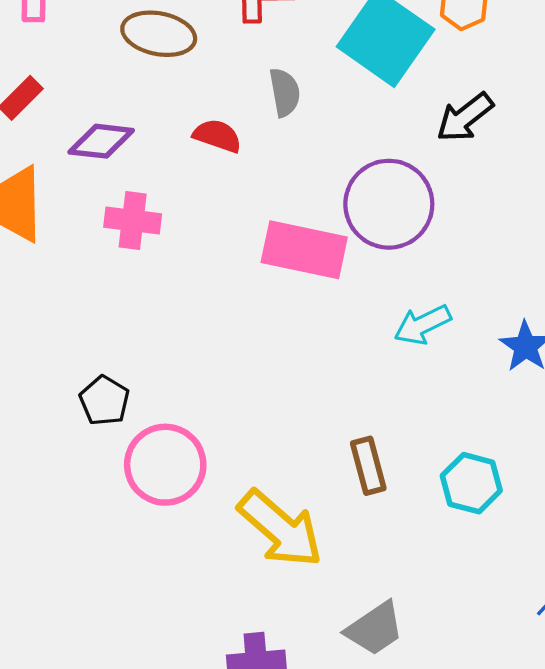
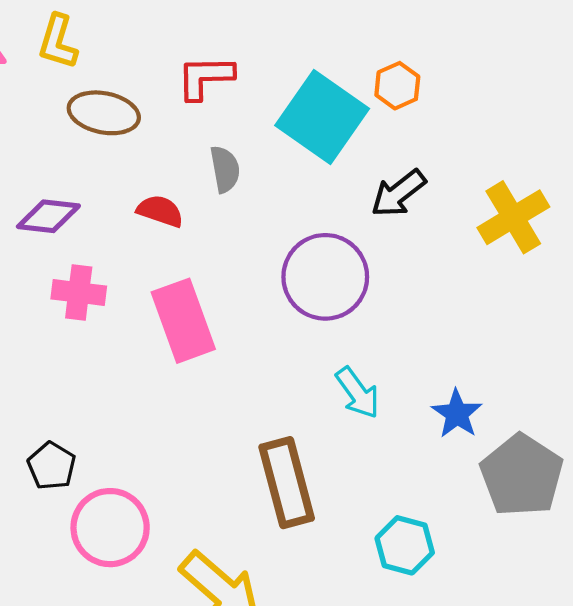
pink rectangle: (304, 250) -> (183, 321), moved, turned 58
cyan arrow: (422, 325) -> (358, 393), turned -100
brown rectangle: (368, 466) -> (287, 483), moved, size x1.6

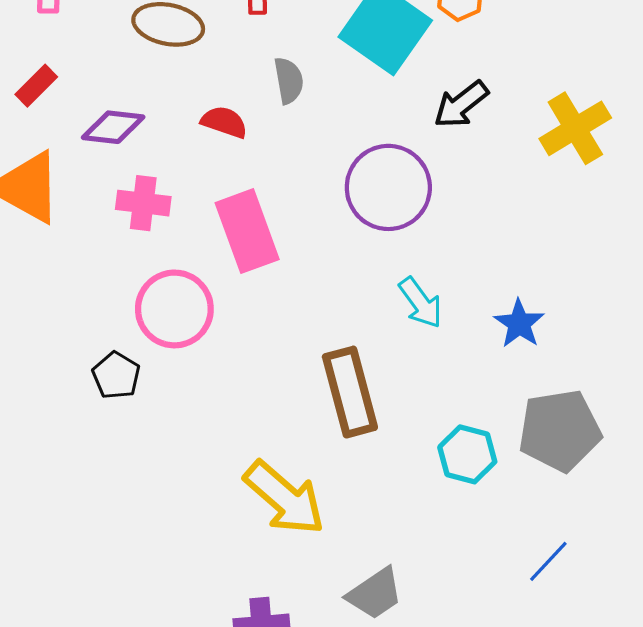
gray pentagon: (522, 475) -> (560, 430), moved, turned 30
pink circle: (110, 528) -> (174, 309), moved

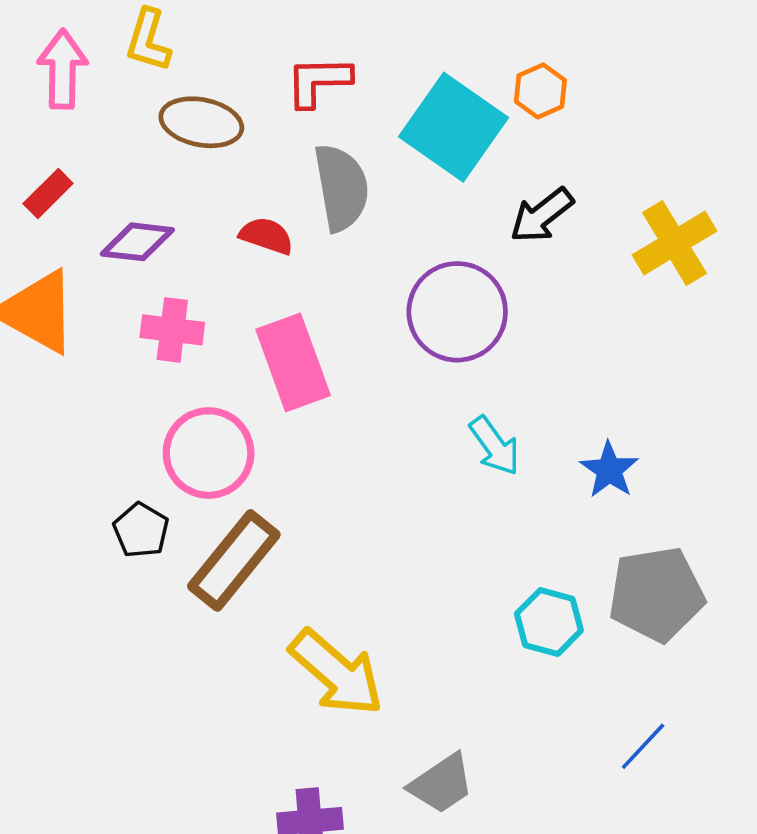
gray semicircle: (289, 80) -> (341, 187), size x1.6
brown rectangle: (350, 392) -> (234, 560), moved, turned 54

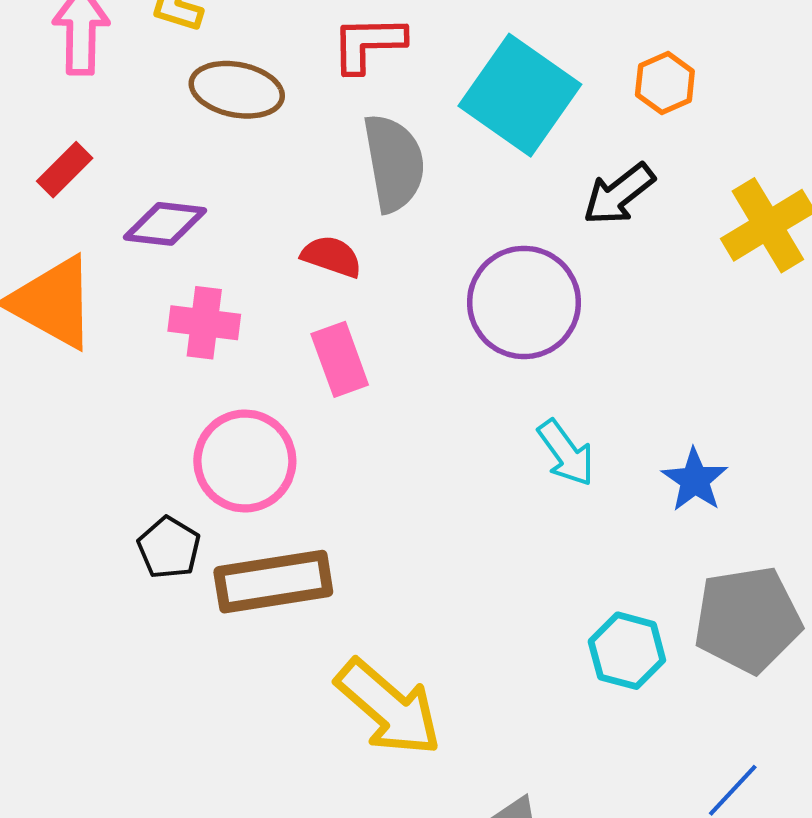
orange hexagon: (540, 91) -> (665, 83), moved
red semicircle: (266, 236) -> (332, 256), moved
pink rectangle: (293, 362) -> (340, 359), size x0.7
brown rectangle: (234, 560) -> (273, 582), turned 42

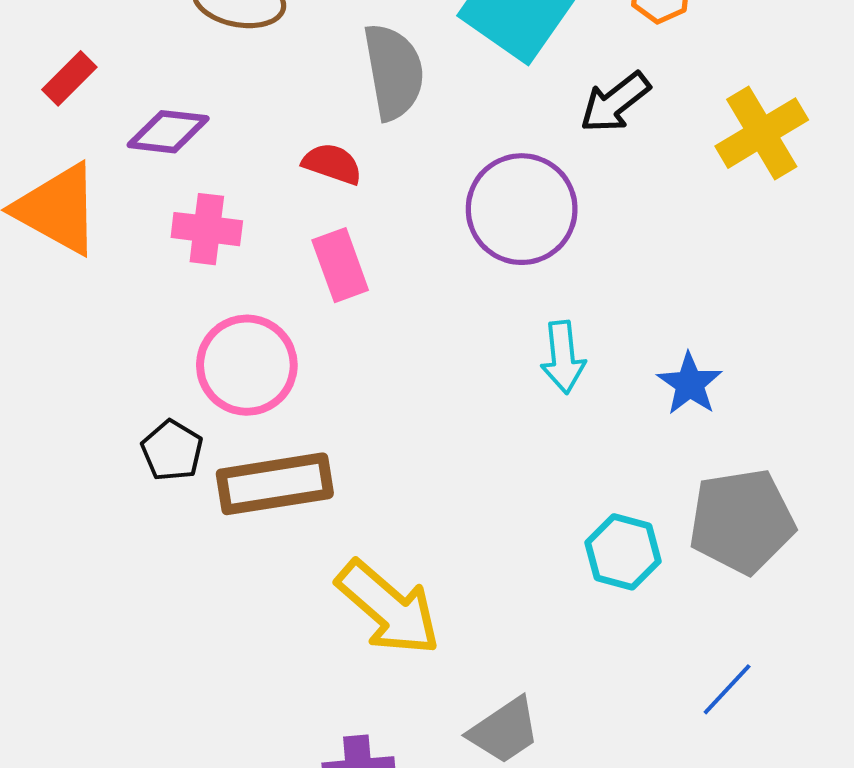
cyan arrow: (566, 453) -> (563, 357), turned 30

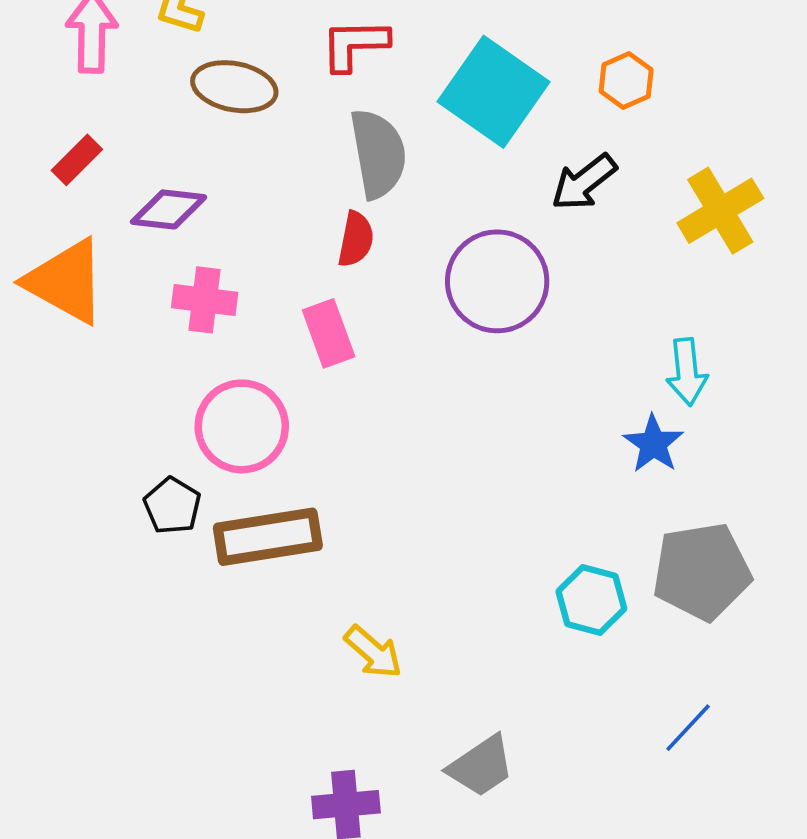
red semicircle: (332, 164) -> (356, 239), moved, turned 82
cyan arrow: (563, 357) -> (687, 372), moved
yellow arrow: (388, 608) -> (373, 652), size x0.6

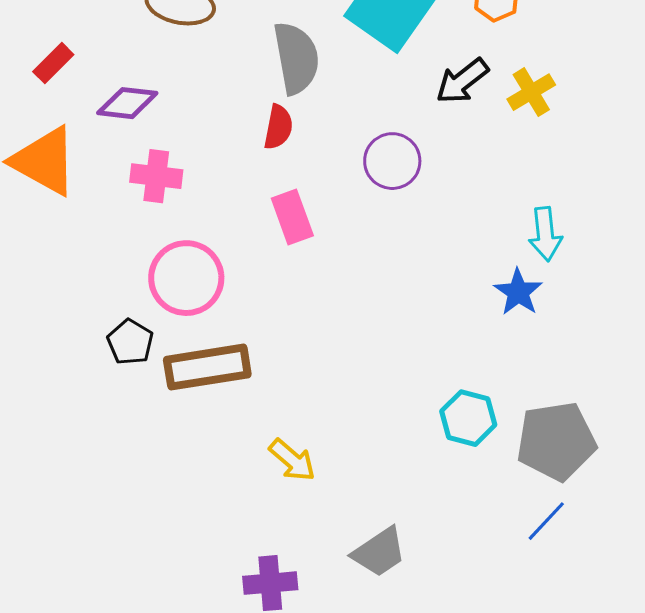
yellow cross: (720, 211) -> (531, 92), moved, size x0.7
purple circle: (497, 281) -> (392, 161), size x0.7
pink rectangle: (329, 333) -> (292, 217), moved
gray pentagon: (702, 571) -> (556, 441), moved

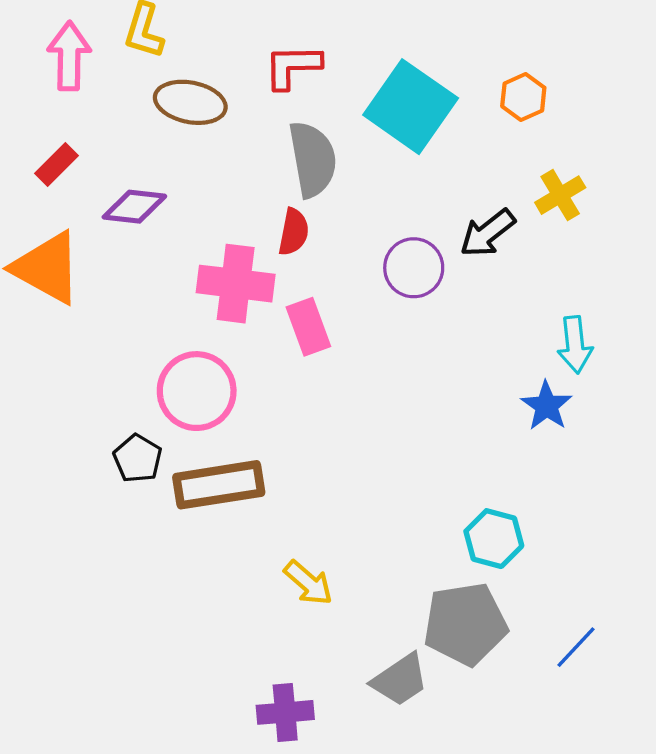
black arrow: (462, 81) -> (487, 233), moved
pink cross: (156, 176) -> (236, 284), moved, size x1.4
gray pentagon: (556, 441) -> (465, 624), moved

